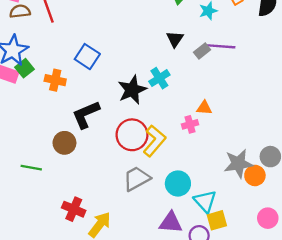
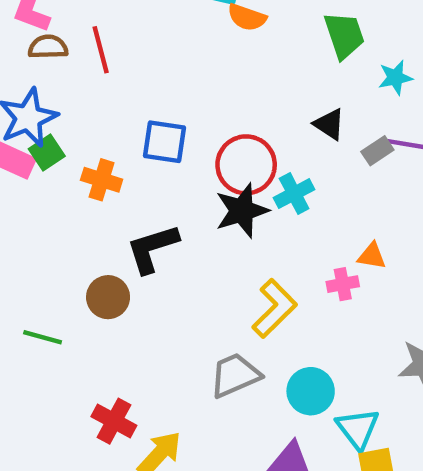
black triangle: (175, 39) -> (329, 124), turned -36
blue square: (87, 57) -> (165, 142), turned -30
red circle: (132, 135) -> (246, 165), moved

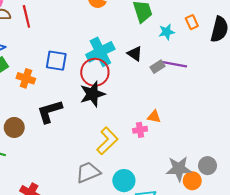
cyan cross: (294, 194) -> (100, 52), moved, size x1.5
brown circle: (108, 297) -> (14, 127), moved

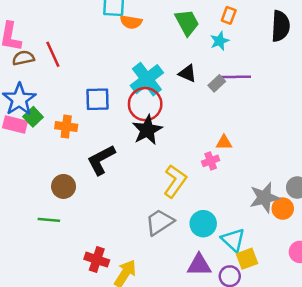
orange rectangle: (192, 22) -> (229, 15), moved, turned 56

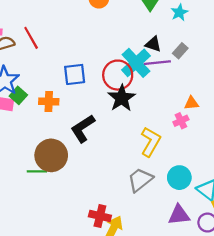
purple line: (236, 77) -> (157, 63), moved
cyan cross: (147, 79) -> (136, 63), moved
brown circle: (64, 186) -> (51, 155), size x1.5
green line: (49, 220) -> (37, 171), moved
red cross: (97, 260) -> (100, 216), moved

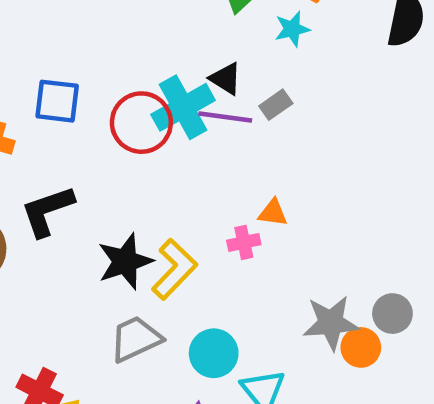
black star: (122, 98) -> (125, 261), moved

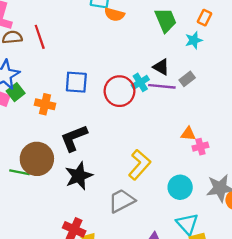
cyan cross: (183, 107) -> (140, 82), size x0.6
pink cross: (244, 242) -> (200, 147), moved
black star: (125, 261) -> (79, 176), moved
cyan circle: (214, 353) -> (180, 187), moved

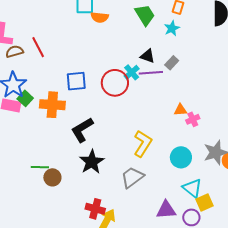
orange cross: (45, 104) -> (52, 105), size x1.4
brown circle: (37, 159) -> (52, 177), moved, size x0.6

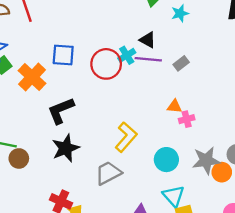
gray rectangle: (172, 63) -> (181, 63), moved
orange cross: (52, 105) -> (32, 77), turned 30

